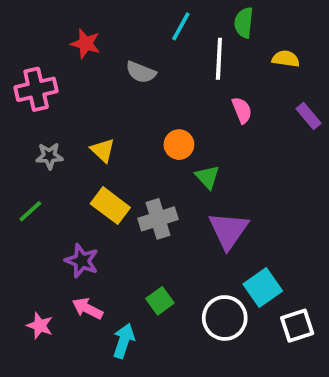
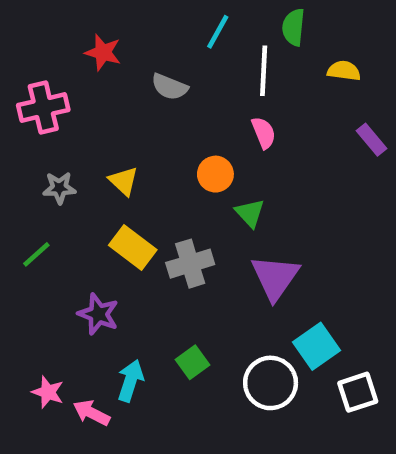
pink semicircle: (242, 110) -> (264, 133), moved
pink arrow: (87, 308) -> (91, 413), moved
cyan arrow: (124, 341) -> (130, 381), moved

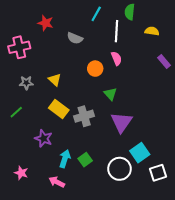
orange circle: (215, 174) -> (95, 69), moved
cyan arrow: (130, 381) -> (65, 159), moved
pink arrow: (91, 413) -> (57, 182), moved

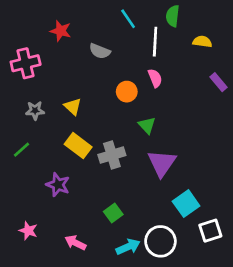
cyan line: (96, 14) -> (128, 19), turned -63
cyan arrow: (65, 159) -> (128, 247), moved, turned 48
white circle: (119, 169) -> (160, 241), moved

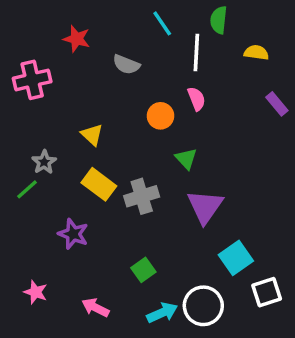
gray star: (35, 110) -> (44, 162), moved, turned -30

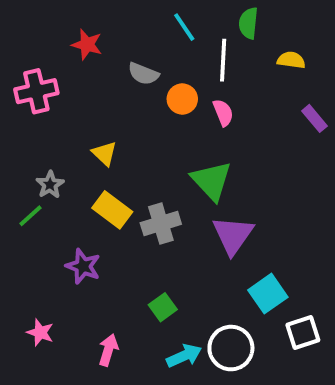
orange circle: (160, 116) -> (182, 99), moved
green triangle: (186, 159) -> (211, 181), size x1.6
pink arrow: (95, 308) -> (108, 350), turned 80

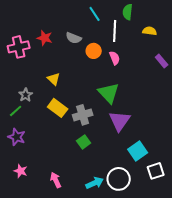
red star: (87, 45) -> (45, 38), moved
purple star: (83, 266) -> (17, 137), moved
green square: (163, 307) -> (84, 142), moved
pink arrow: (108, 350) -> (56, 180), turned -42

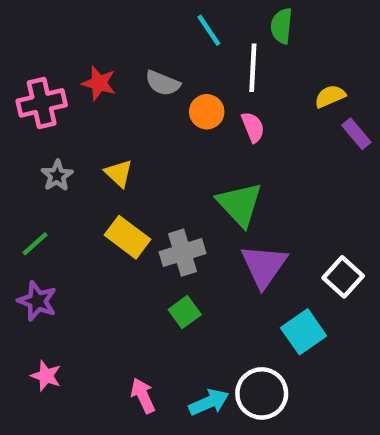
yellow semicircle: (150, 31) -> (330, 96), moved, turned -32
gray star: (26, 95) -> (57, 176), moved
white square: (156, 171) -> (343, 277), moved, turned -30
pink arrow: (56, 180) -> (143, 396), moved

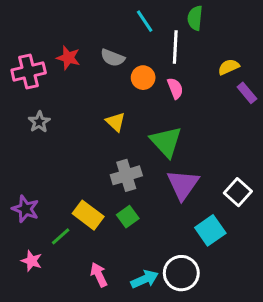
yellow triangle: (119, 173) -> (116, 122), moved
yellow rectangle: (127, 237) -> (88, 215), moved
green line: (35, 244) -> (61, 236), moved

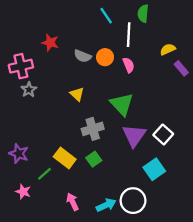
gray semicircle: (113, 58) -> (83, 56), moved
pink cross: (29, 71) -> (21, 66), moved
yellow triangle: (116, 122) -> (77, 94), moved
white square: (238, 192) -> (163, 134), moved

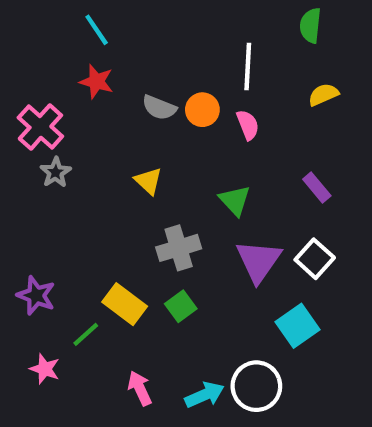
green semicircle: (143, 13) -> (310, 25), moved
cyan line: (106, 16) -> (97, 30), moved
pink cross: (21, 66) -> (40, 127), turned -35
purple rectangle: (181, 68) -> (317, 187), moved
green triangle: (122, 104) -> (235, 200), size x0.7

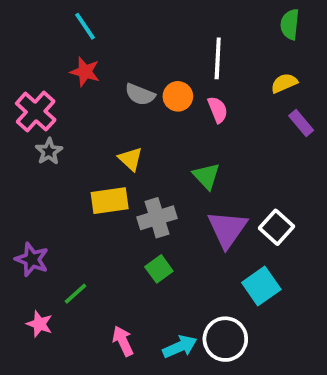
green semicircle: (310, 25) -> (290, 24), moved
purple rectangle: (317, 187) -> (301, 123), moved
yellow rectangle: (125, 304) -> (110, 201), moved, turned -45

